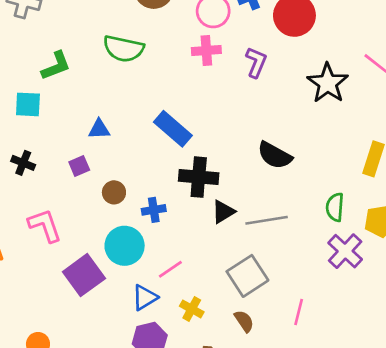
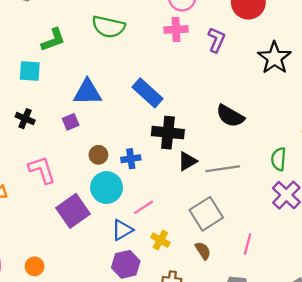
blue triangle: (99, 129) -> (87, 92), size x1.6
brown circle: (114, 192) -> (98, 155), moved

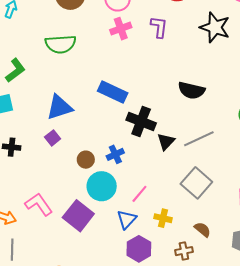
black cross: (168, 133) -> (141, 121), turned 32
pink L-shape: (42, 170) -> (39, 204), moved
brown semicircle: (203, 251) -> (203, 230), moved

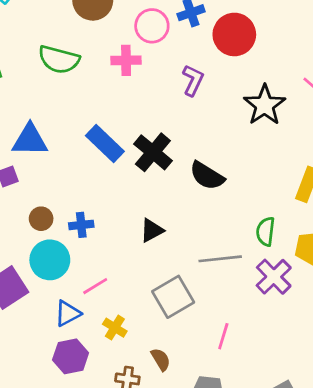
pink cross: (121, 29) -> (126, 60), moved
black cross: (141, 121) -> (153, 152), moved
gray line: (199, 139) -> (220, 259), moved

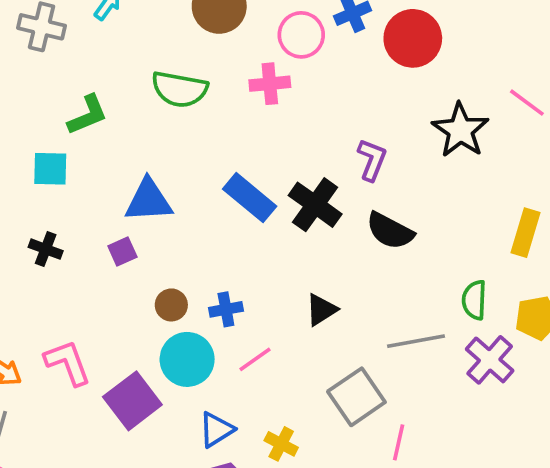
purple L-shape: (193, 80) -> (372, 160), moved
pink line: (95, 286) -> (255, 359), moved
pink line: (223, 336) -> (399, 442), moved

